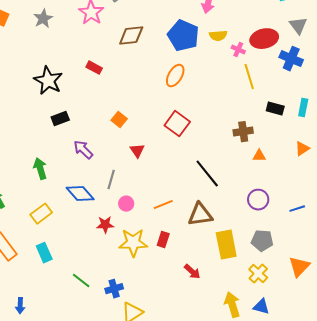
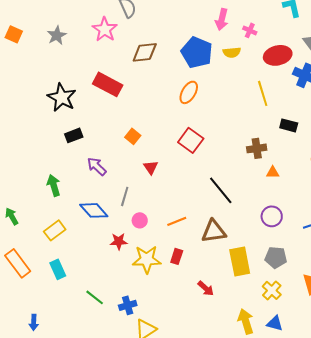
pink cross: (238, 50) -> (250, 30), moved
red rectangle: (94, 68) -> (108, 84), size x1.8

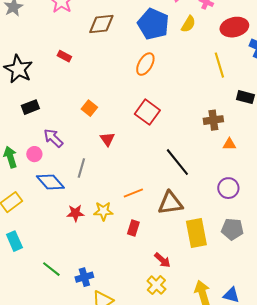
yellow semicircle: (232, 52) -> (188, 24), turned -54
red rectangle: (108, 84) -> (64, 56), size x0.5
pink circle: (140, 220) -> (34, 154), moved
yellow star: (147, 259) -> (103, 211), moved, size x0.7
yellow cross: (272, 290) -> (156, 285), moved

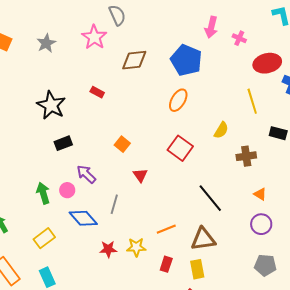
yellow semicircle: (188, 24) -> (221, 130), moved
orange triangle: (229, 144) -> (260, 194), moved, turned 32
yellow rectangle: (196, 233) -> (197, 269), moved, size x0.7

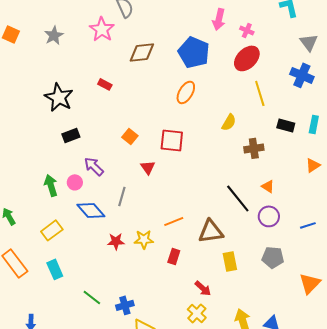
red ellipse: (267, 63) -> (247, 58), moved, turned -32
red square: (180, 148) -> (172, 140), moved, turned -30
black line: (210, 198) -> (238, 198), moved
yellow rectangle: (197, 269) -> (230, 261), moved

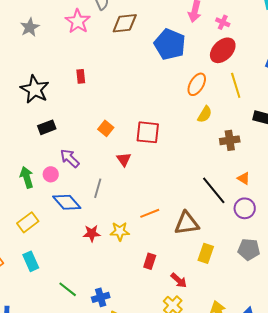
brown diamond: (142, 52) -> (125, 23), moved
red rectangle: (105, 84) -> (81, 76), turned 56
orange ellipse: (186, 92) -> (197, 84), moved
red rectangle: (174, 256) -> (150, 261), moved
yellow rectangle: (230, 261) -> (206, 253), turned 30

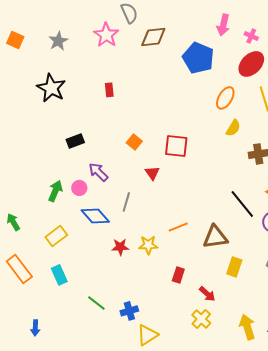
black star: (35, 89) -> (51, 88), moved
green arrow: (27, 177) -> (55, 191), turned 40

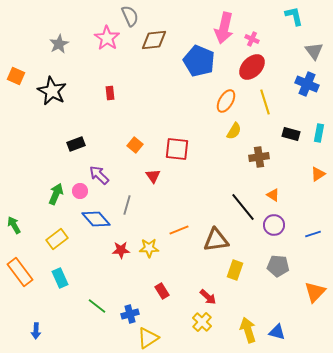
pink arrow: (223, 25) -> (224, 28), size x1.4
orange square: (15, 40) -> (16, 76), moved
red rectangle: (178, 275) -> (162, 291), moved, turned -49

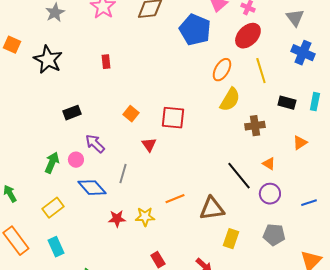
gray triangle: (314, 51) -> (295, 18), moved
yellow semicircle: (234, 131) -> (230, 100), size x1.4
orange triangle: (318, 174) -> (300, 143), moved

